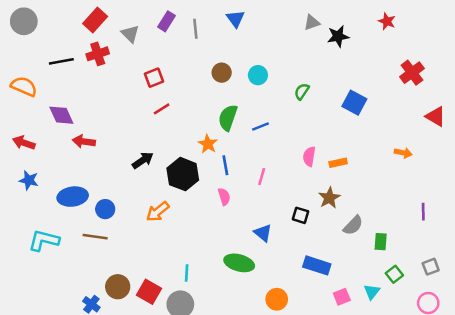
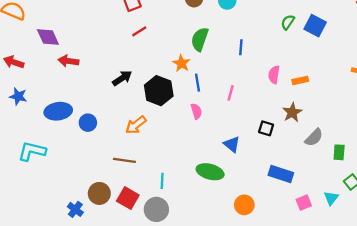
green semicircle: (302, 91) -> (288, 22), moved
blue line: (260, 126) -> (241, 47), moved, turned -63
brown line: (95, 237) -> (124, 160), moved

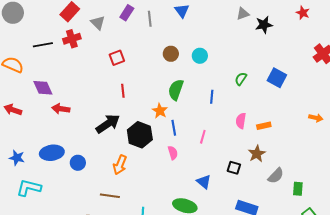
green semicircle: (288, 22) -> (241, 79), moved
red line: (139, 31) -> (123, 91), moved, turned -64
black arrow: (122, 78) -> (108, 124), size x1.4
blue star: (18, 96) -> (17, 158), moved
orange arrow: (136, 125) -> (120, 165), turned -30

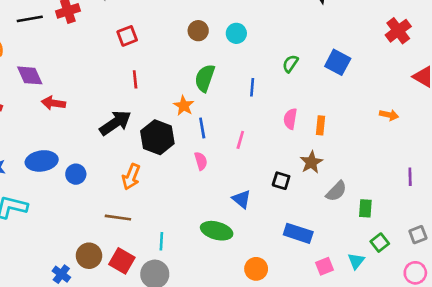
orange rectangle: (264, 126) -> (321, 125), turned -72

